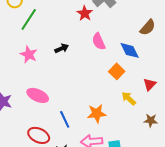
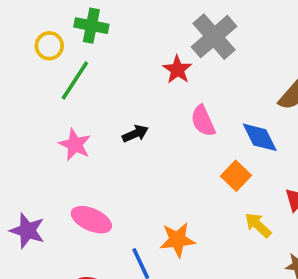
orange star: (97, 113) -> (177, 240), moved

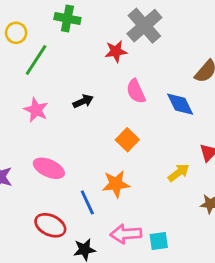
green cross: (91, 26) -> (67, 19), moved
red star: (177, 70) -> (116, 51), turned 30
orange square: (236, 176) -> (127, 140), moved
yellow arrow: (258, 225) -> (179, 173), turned 100

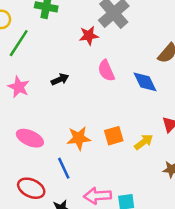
orange square: (127, 140) -> (114, 136), moved, turned 30
orange star: (116, 184) -> (79, 138), moved

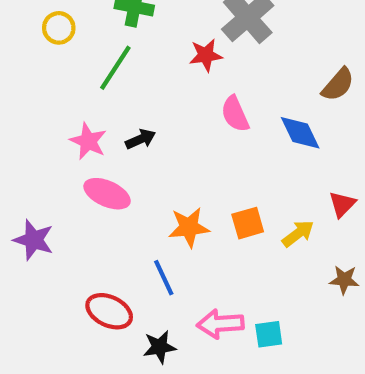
green line: (19, 43) -> (115, 68), moved
black arrow: (60, 79) -> (141, 139), moved
pink ellipse: (30, 138) -> (107, 194), moved

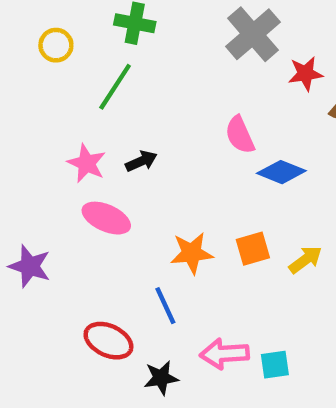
red star: (206, 55) -> (305, 74), moved
blue diamond: (300, 133) -> (281, 172), moved, turned -42

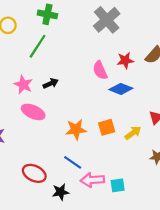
red star: (305, 74) -> (125, 60), moved
blue line: (165, 306) -> (73, 162), moved, turned -30

